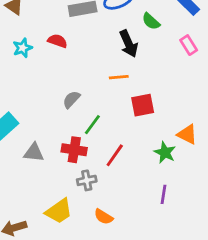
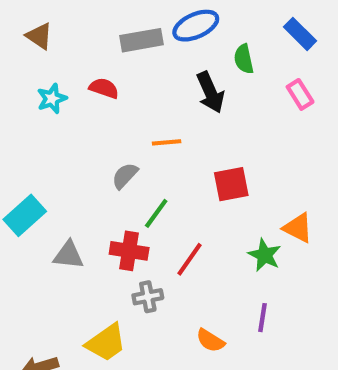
green semicircle: (151, 21) -> (244, 59), turned 36
orange line: (119, 77) -> (167, 142), moved
orange semicircle: (103, 217) -> (210, 341), moved

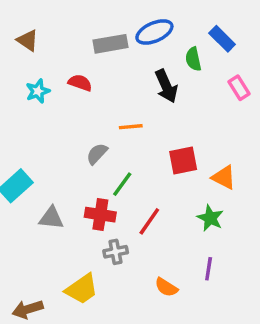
blue rectangle: (300, 34) -> (222, 39), moved
orange triangle: (298, 228) -> (224, 177), moved

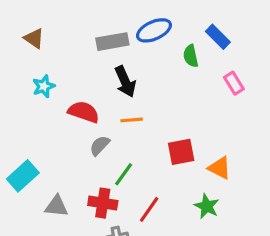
red semicircle: (80, 83) -> (84, 112), moved, size x1.4
black arrow: (166, 86) -> (125, 82), moved

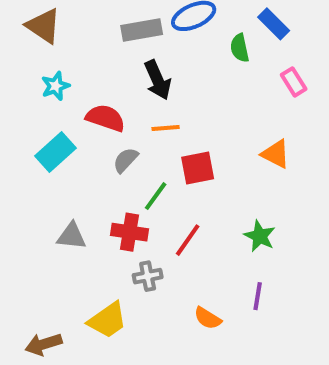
brown triangle: (34, 38) -> (43, 26), size x1.4
red square: (181, 152) -> (198, 168), moved
orange triangle: (219, 168) -> (276, 154), moved
cyan rectangle: (23, 176) -> (55, 152), moved

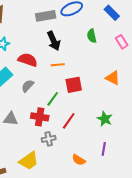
green semicircle: (240, 48) -> (92, 36), moved
gray semicircle: (126, 160) -> (28, 86), moved

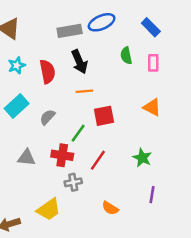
pink rectangle: (122, 42) -> (153, 63), moved, turned 32
red semicircle: (28, 60) -> (47, 72), moved, turned 60
purple line: (104, 149) -> (152, 195), moved

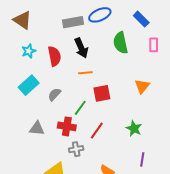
green semicircle: (126, 56) -> (121, 43), size x1.5
pink rectangle: (153, 63) -> (154, 45), moved
orange triangle: (152, 107) -> (142, 86), turned 42

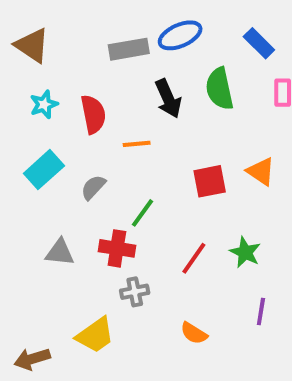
black arrow: (81, 48) -> (168, 99), moved
orange line: (85, 73) -> (137, 144), moved
orange triangle: (142, 86) -> (261, 171), turned -35
red square: (102, 93) -> (210, 181), moved
red line: (97, 131) -> (194, 258), moved

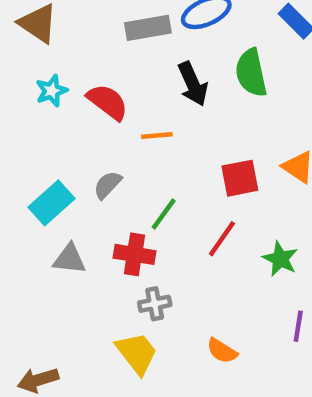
red semicircle: (93, 114) -> (108, 102), turned -42
cyan rectangle: (44, 170) -> (51, 203), moved
red line: (194, 258) -> (222, 239), moved
yellow trapezoid: (95, 335) -> (137, 353), moved, turned -93

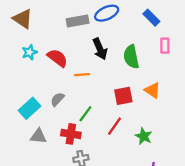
green semicircle: (251, 73) -> (131, 57), moved

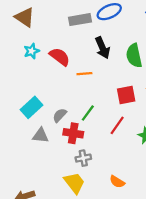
gray semicircle: (57, 99) -> (60, 115), moved

